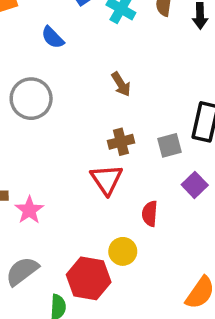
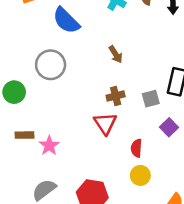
blue semicircle: (53, 37) -> (66, 21), size x1.6
yellow circle: (123, 251) -> (140, 175), moved

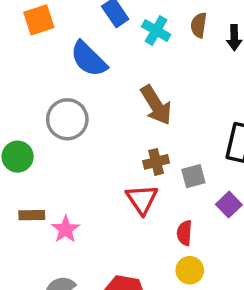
brown arrow: (116, 54) -> (156, 105), size x1.6
gray square: (151, 99) -> (193, 176), moved

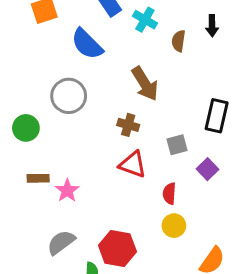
brown semicircle: (199, 25) -> (178, 41), moved
brown cross: (156, 162) -> (128, 125), moved, turned 30
red triangle: (142, 199) -> (133, 165), turned -36

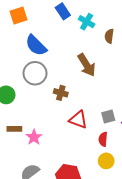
blue semicircle: (87, 44) -> (36, 45), moved
brown cross: (128, 125) -> (61, 93), moved
gray square: (177, 145) -> (108, 117), moved

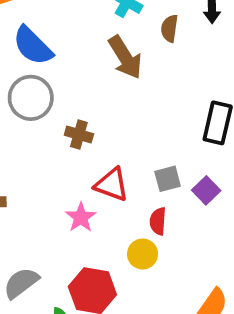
brown arrow: (87, 65) -> (125, 57), moved
pink star: (34, 137) -> (81, 217), moved
yellow circle: (106, 161) -> (143, 254), moved

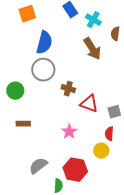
blue semicircle: (33, 46) -> (44, 43), turned -120
red triangle: (112, 185) -> (89, 104), moved

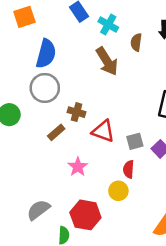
brown rectangle: (23, 124) -> (56, 132), moved, turned -40

